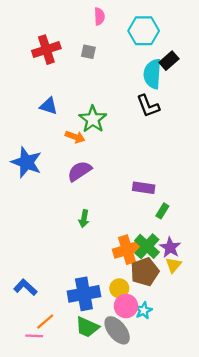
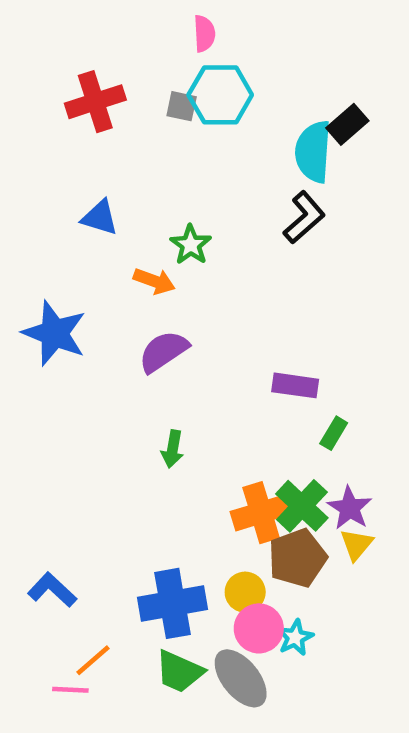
cyan hexagon: (144, 31) -> (220, 95), moved
black L-shape: (148, 106) -> (304, 217), turned -110
green star: (93, 119) -> (191, 245), size x0.7

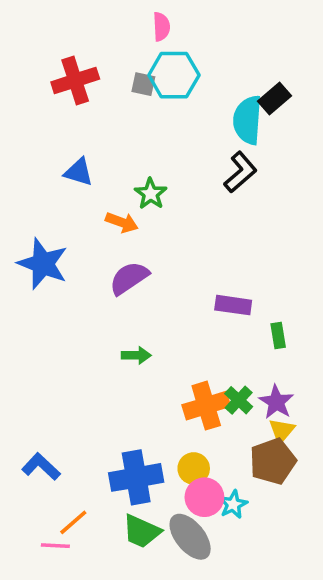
green rectangle: (334, 433) -> (278, 336), moved, turned -40
green arrow: (173, 449) -> (136, 355), turned -100
green cross: (302, 506) -> (239, 400), size x0.7
brown pentagon: (297, 558) -> (273, 461), moved

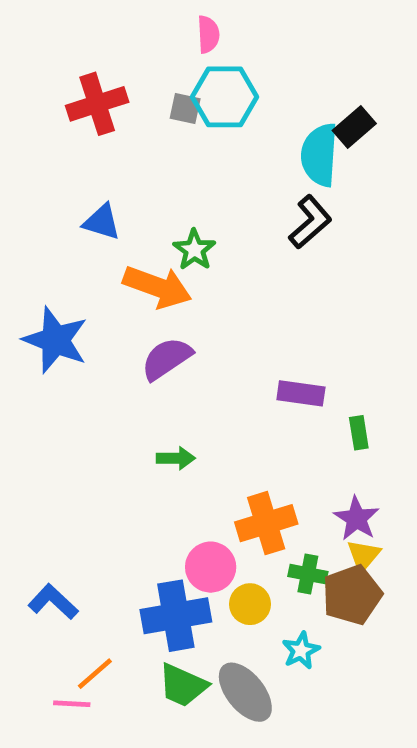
orange arrow: (122, 222) -> (157, 287), size x1.6
green cross: (239, 400) -> (308, 574), moved, turned -32
pink circle: (204, 497) -> (211, 567), moved

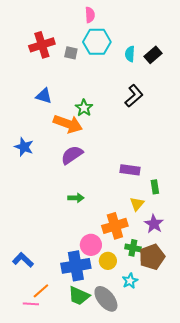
gray square: (185, 108) -> (71, 53), moved
cyan semicircle: (319, 155) -> (130, 54), moved, size x0.6
blue star: (55, 340) -> (24, 147), size x0.7
yellow triangle: (363, 555) -> (137, 204), moved

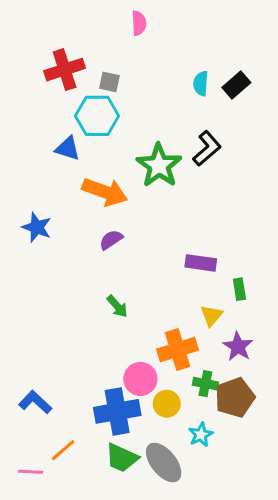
cyan hexagon: (97, 42) -> (97, 116), moved
green star: (84, 108) -> (159, 165), moved, size x1.6
purple semicircle: (72, 155) -> (111, 240), size x0.7
green arrow: (76, 198) -> (117, 306), turned 49
pink line: (31, 304) -> (31, 472), moved

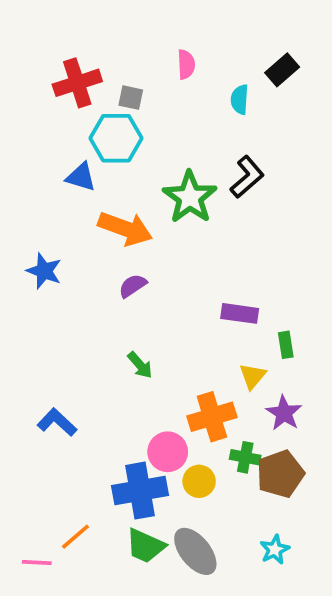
pink semicircle: (139, 23) -> (186, 64), moved
black rectangle: (236, 85) -> (282, 70), moved
blue L-shape: (35, 402) -> (57, 422), moved
cyan star: (201, 435) -> (275, 550), moved

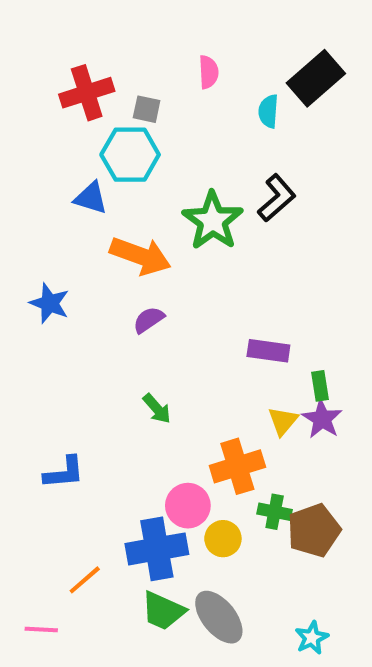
black rectangle: (282, 70) -> (316, 78), size x1.5
purple star: (284, 413) -> (322, 419), moved
blue L-shape: (57, 422) -> (64, 473), turned 132
orange line: (75, 537) -> (85, 580), moved
cyan star: (275, 550) -> (312, 638), moved

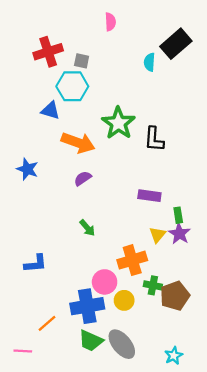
pink semicircle: (209, 72) -> (110, 22), moved
black L-shape: (277, 198) -> (154, 139), moved, turned 135

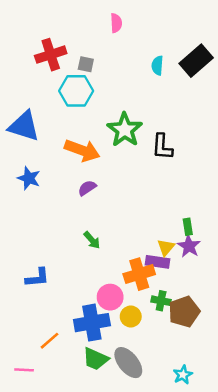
black rectangle: (176, 44) -> (196, 61), moved
blue triangle: (50, 110) -> (24, 126), moved, size x1.6
purple rectangle: (149, 196) -> (157, 262), moved

